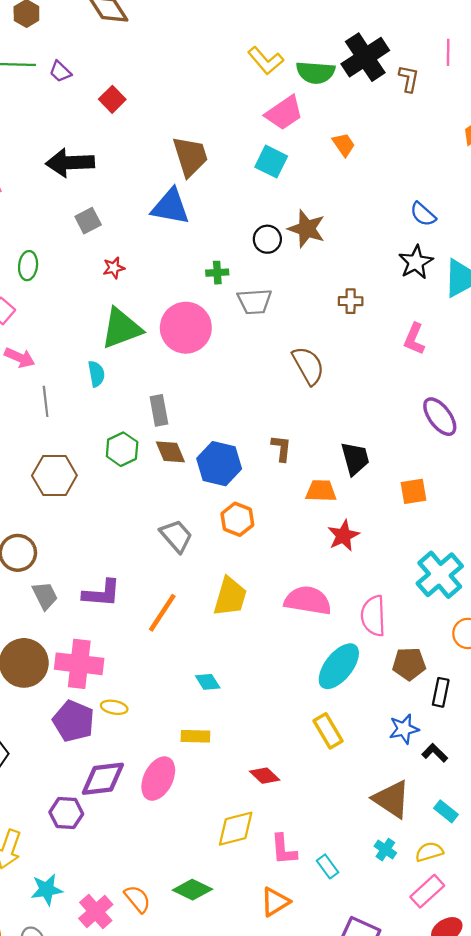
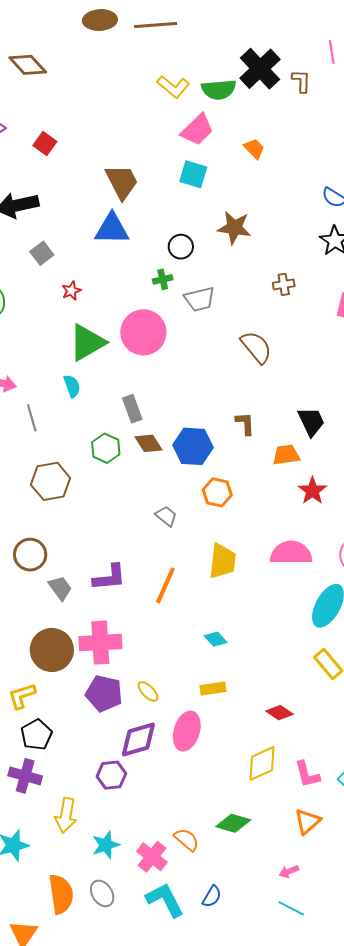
black circle: (267, 239) -> (181, 247), moved
gray trapezoid: (176, 536) -> (166, 516), size x0.7
yellow ellipse: (114, 707) -> (148, 691), moved, turned 45

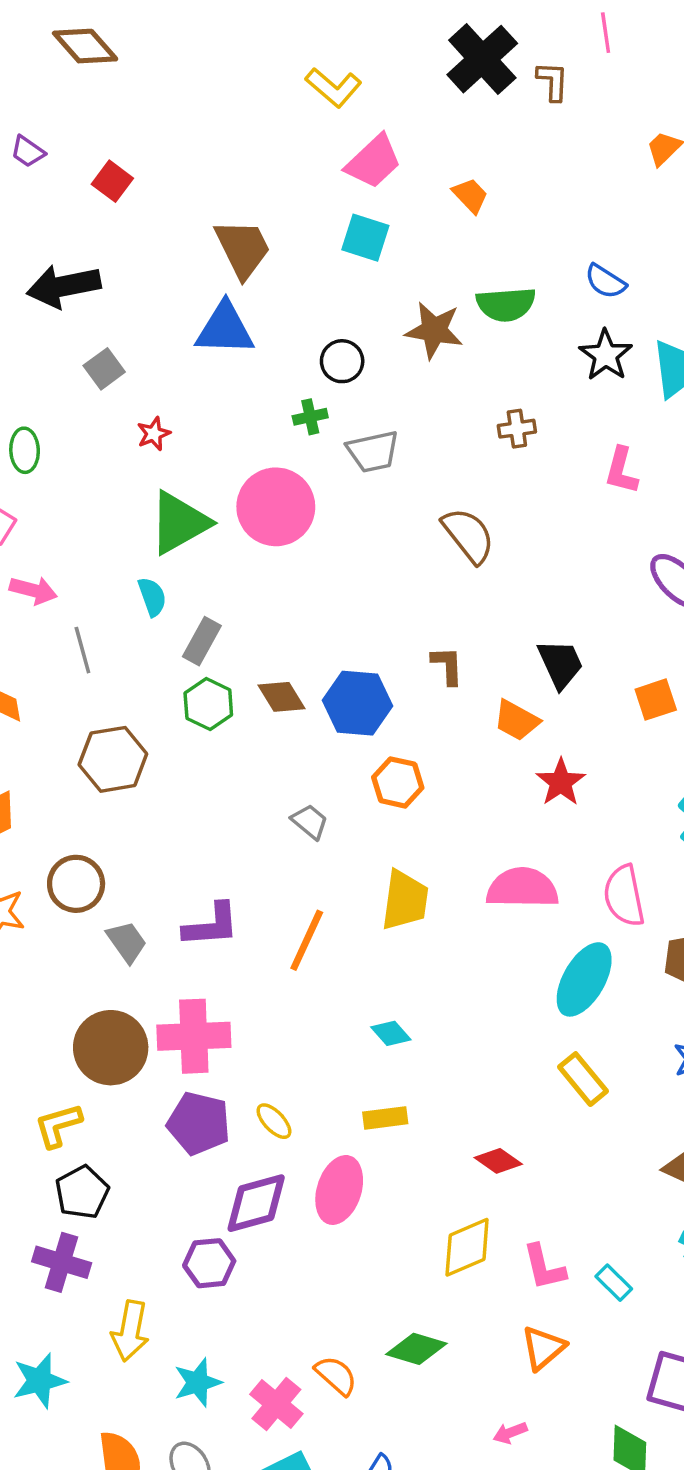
green semicircle: (219, 90) -> (506, 304), moved
gray rectangle: (132, 409) -> (202, 641), moved, turned 48
orange trapezoid: (286, 455) -> (517, 720), turned -144

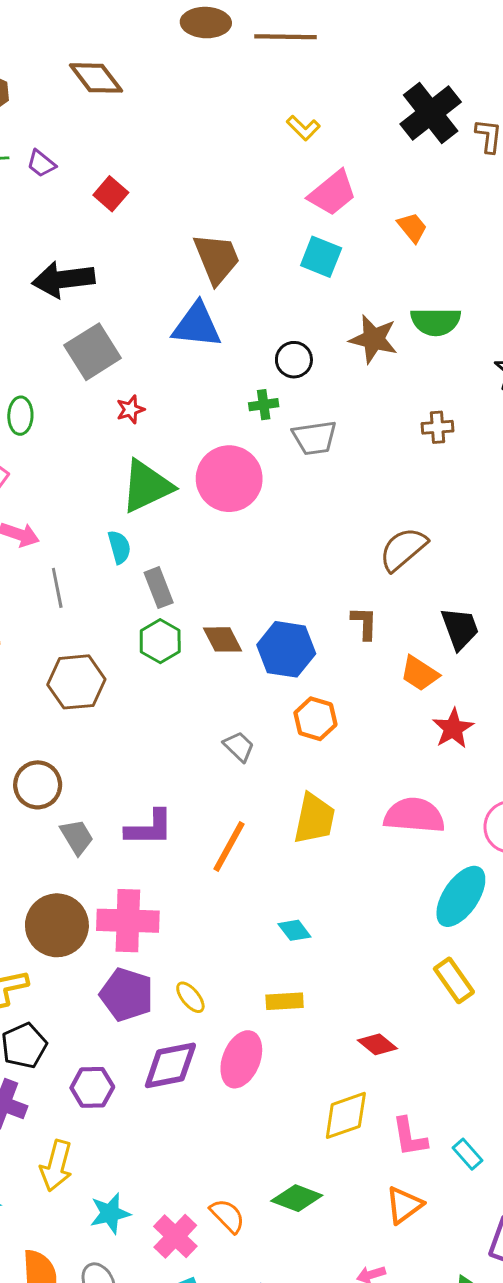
yellow L-shape: (333, 87) -> (303, 128), size x0.7
gray square: (104, 369) -> (93, 352), size x1.6
brown semicircle: (468, 535) -> (403, 549), moved, turned -96
gray rectangle: (202, 641) -> (159, 588), turned -54
purple hexagon: (209, 1263) -> (92, 1087), moved

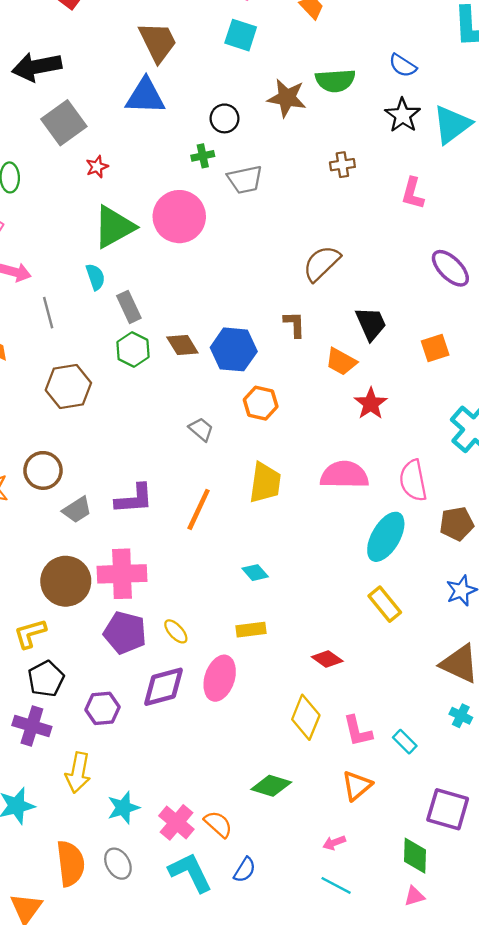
gray trapezoid: (77, 837) -> (77, 510), turned 92
yellow diamond: (346, 1115) -> (306, 717), turned -45
orange semicircle: (227, 1216) -> (218, 824), moved

